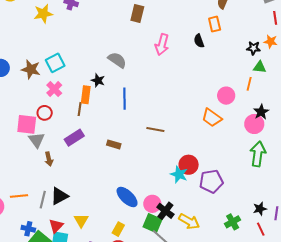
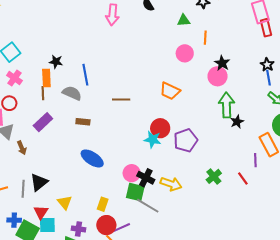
gray semicircle: (117, 60) -> (72, 93), moved
green triangle: (260, 67) -> (184, 20), moved
orange trapezoid: (212, 118) -> (170, 91), moved
blue ellipse: (127, 197) -> (92, 158), moved
black star: (260, 209) -> (237, 122), moved

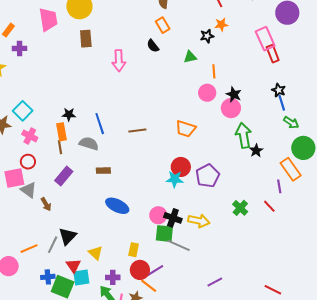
pink circle: (185, 53) -> (207, 93), moved
brown line: (121, 99) -> (137, 131), moved
gray line: (23, 189) -> (53, 245), turned 30

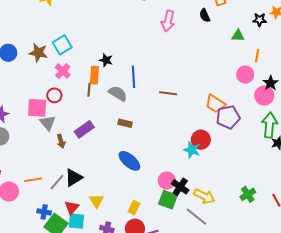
purple rectangle: (64, 176) -> (84, 129), moved
purple pentagon: (208, 176) -> (228, 117), moved
gray line: (178, 245) -> (196, 217), moved

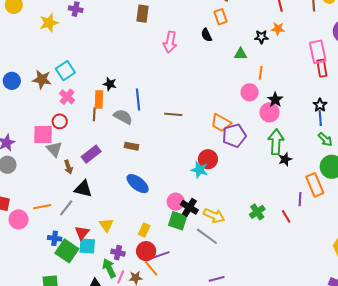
black triangle: (74, 178) -> (83, 189), moved, turned 48

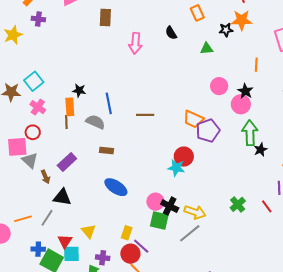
orange rectangle: (220, 17) -> (197, 13), moved
orange star: (278, 29) -> (242, 20), size x1.5
orange line: (261, 73) -> (256, 65), moved
gray line: (207, 236) -> (190, 233), turned -70
purple line: (161, 255) -> (141, 246), moved, turned 66

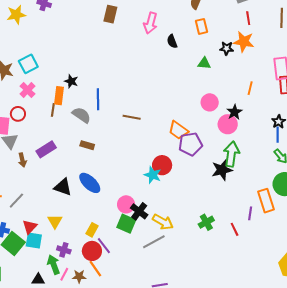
pink arrow: (135, 43) -> (150, 23), moved
black star: (261, 150) -> (222, 170), moved, size x1.5
black triangle: (62, 197) -> (63, 187), moved

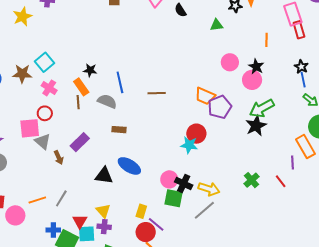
orange rectangle: (59, 96) -> (81, 87), turned -30
green arrow: (231, 154) -> (262, 108), turned -115
purple cross: (64, 250) -> (104, 227), moved

